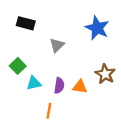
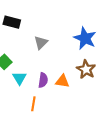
blue star: (97, 28) -> (85, 38), moved
cyan triangle: (34, 83) -> (19, 78), turned -48

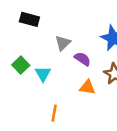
cyan triangle: (19, 78) -> (43, 74), moved
purple semicircle: (43, 80) -> (82, 59), moved, turned -64

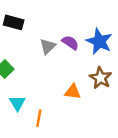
purple semicircle: (82, 59) -> (70, 43), moved
cyan triangle: (43, 74) -> (17, 103), moved

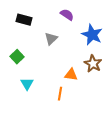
purple semicircle: (70, 43) -> (67, 15), moved
orange line: (39, 118) -> (60, 94), moved

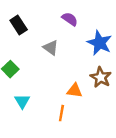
black rectangle: (24, 20) -> (19, 25), turned 42
gray triangle: (51, 39) -> (51, 48), turned -40

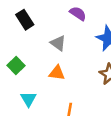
orange triangle: (75, 90) -> (57, 73), moved

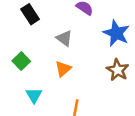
orange triangle: (57, 73) -> (63, 69), turned -49

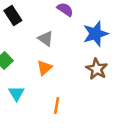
blue star: (116, 33) -> (96, 34), turned 30

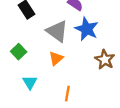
blue star: (96, 34) -> (87, 29), moved, turned -30
gray triangle: (46, 39) -> (57, 31), size x1.5

